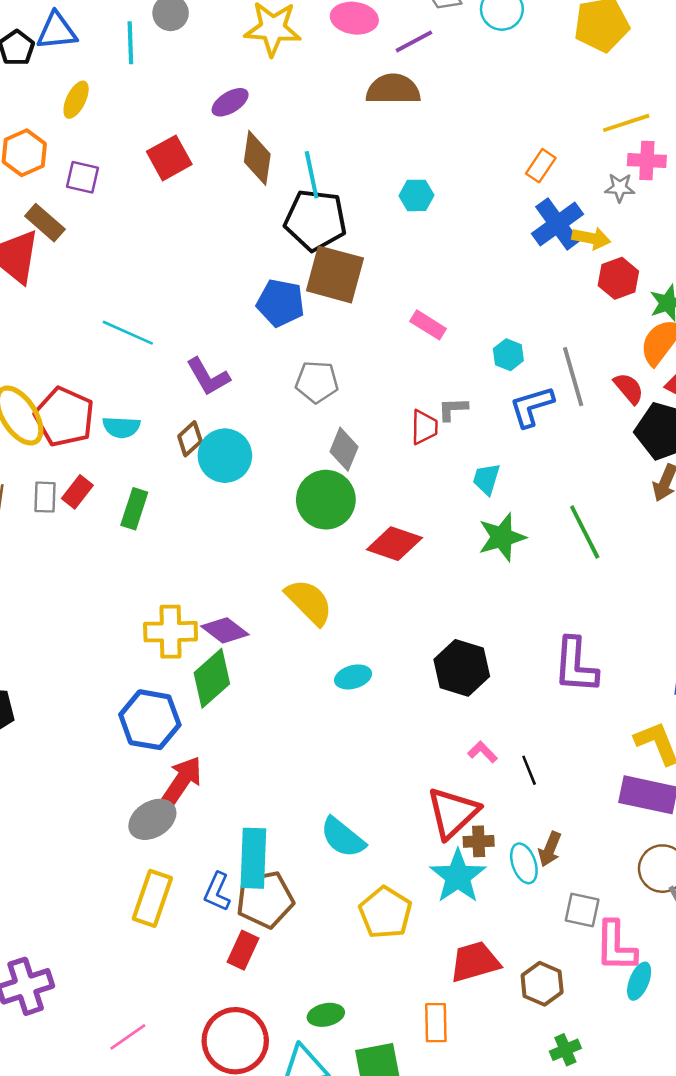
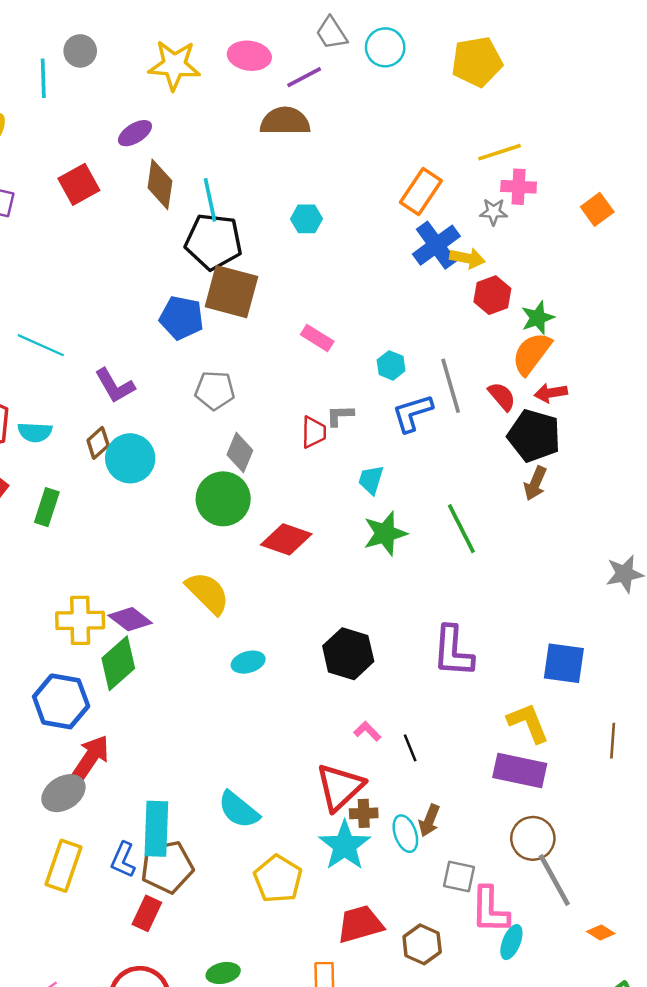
orange rectangle: (541, 166) -> (421, 192), size x1.5

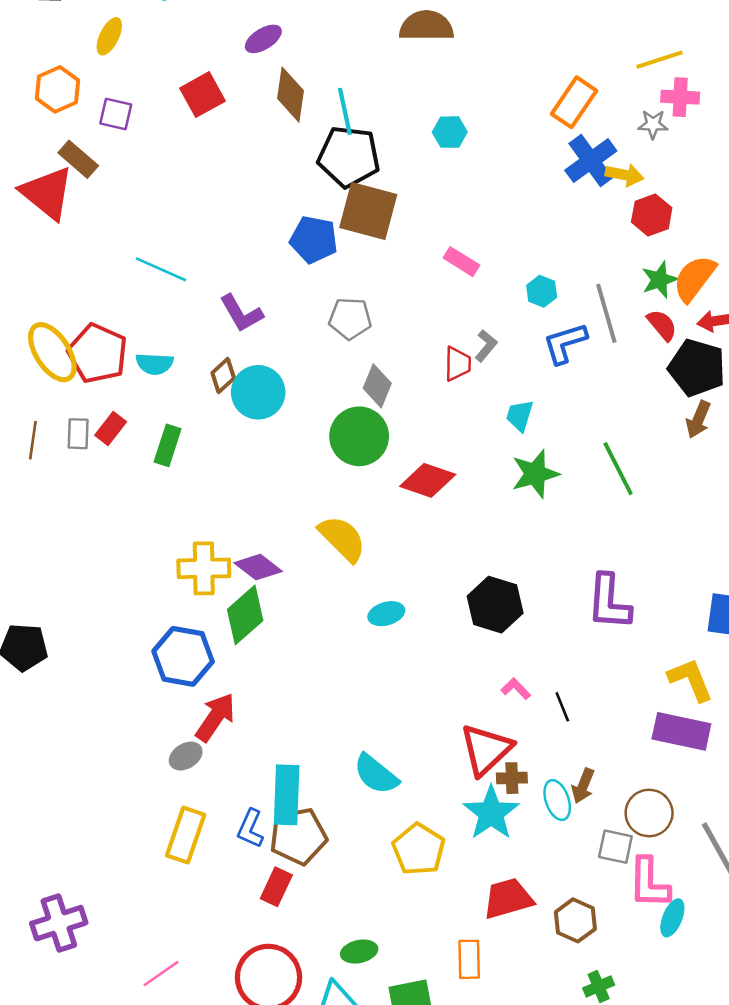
green star: (538, 318) -> (659, 280), moved
gray L-shape: (340, 415) -> (486, 346), turned 132
gray ellipse: (63, 793) -> (186, 756), size x0.7
brown circle: (533, 838) -> (649, 813), moved

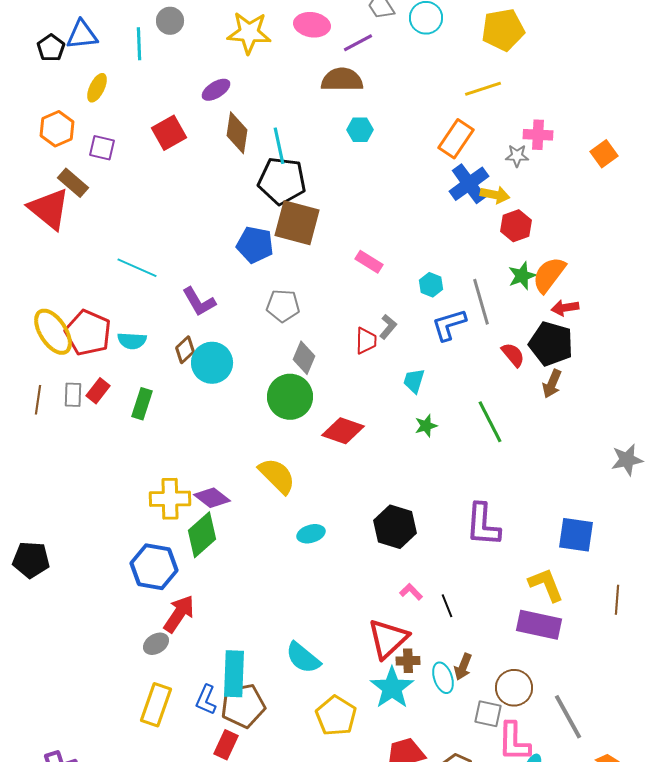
yellow line: (659, 60) -> (483, 89), moved
cyan hexagon: (450, 132) -> (360, 130), moved
red semicircle: (662, 325) -> (513, 355), moved
green star: (535, 474) -> (426, 426), size x0.6

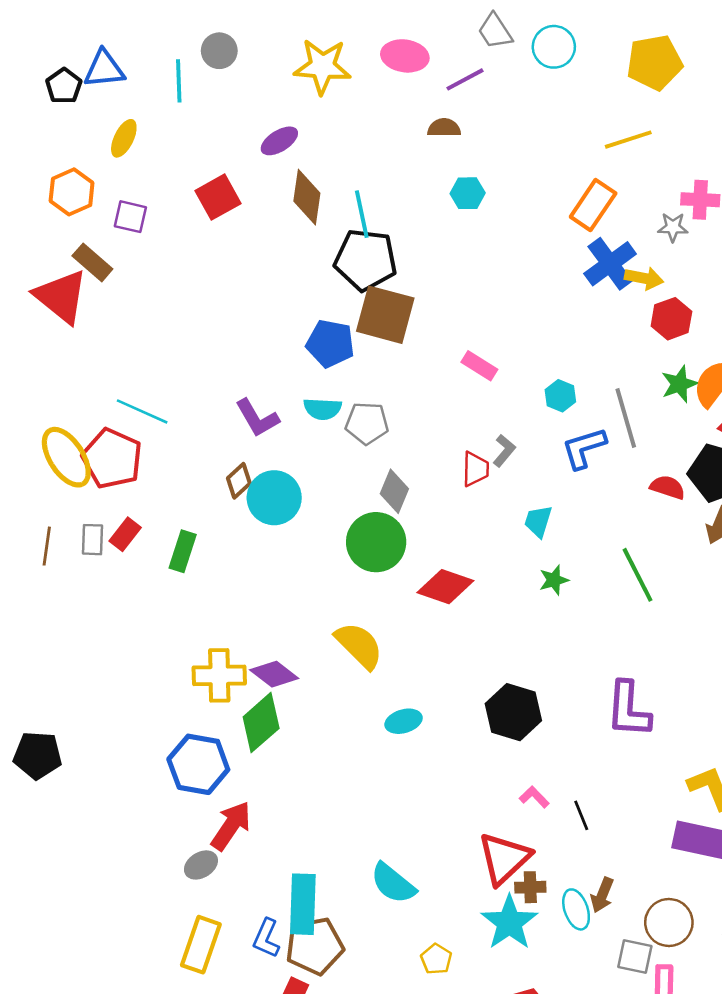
brown semicircle: (342, 80) -> (444, 128), size x0.6
cyan line: (137, 268) -> (142, 411), moved
cyan semicircle: (132, 341) -> (323, 409), moved
red semicircle: (513, 355) -> (668, 487), turned -32
yellow pentagon: (336, 716) -> (436, 959), size x0.6

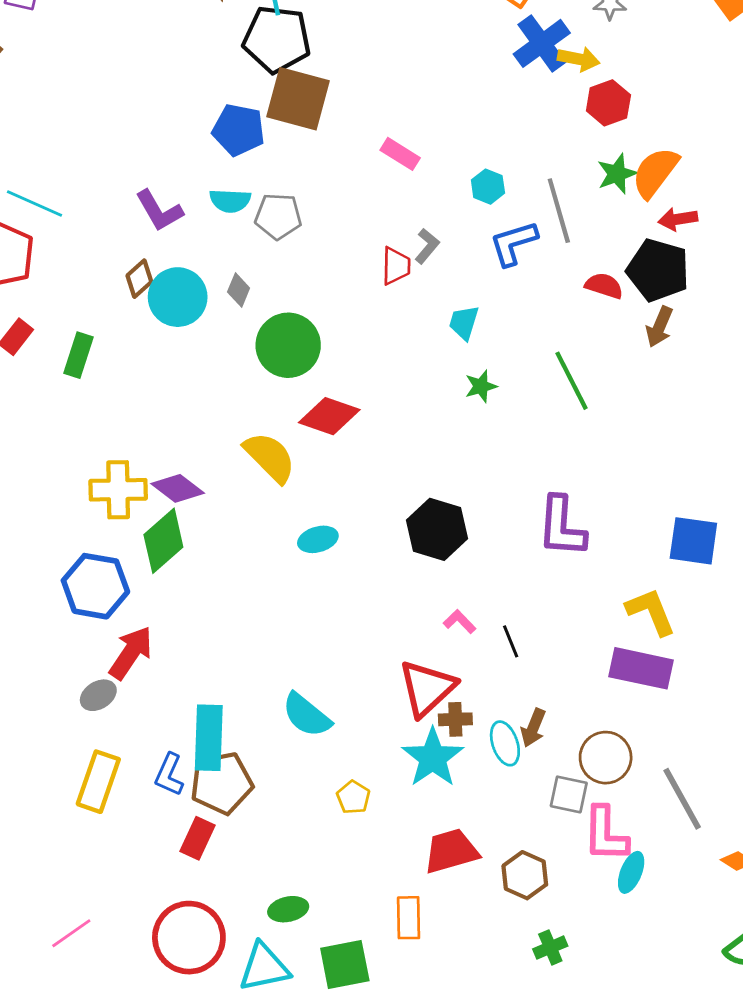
gray diamond: (394, 491) -> (239, 290), moved, size x0.7
red diamond: (445, 587) -> (329, 416), moved

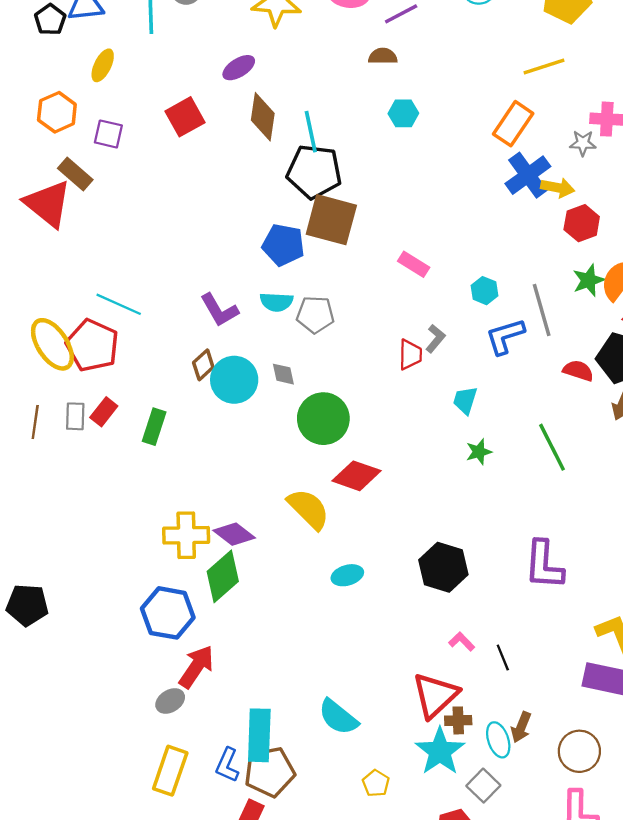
gray diamond: (239, 290) -> (283, 374), turned -35
gray square: (569, 794) -> (483, 786), moved, turned 32

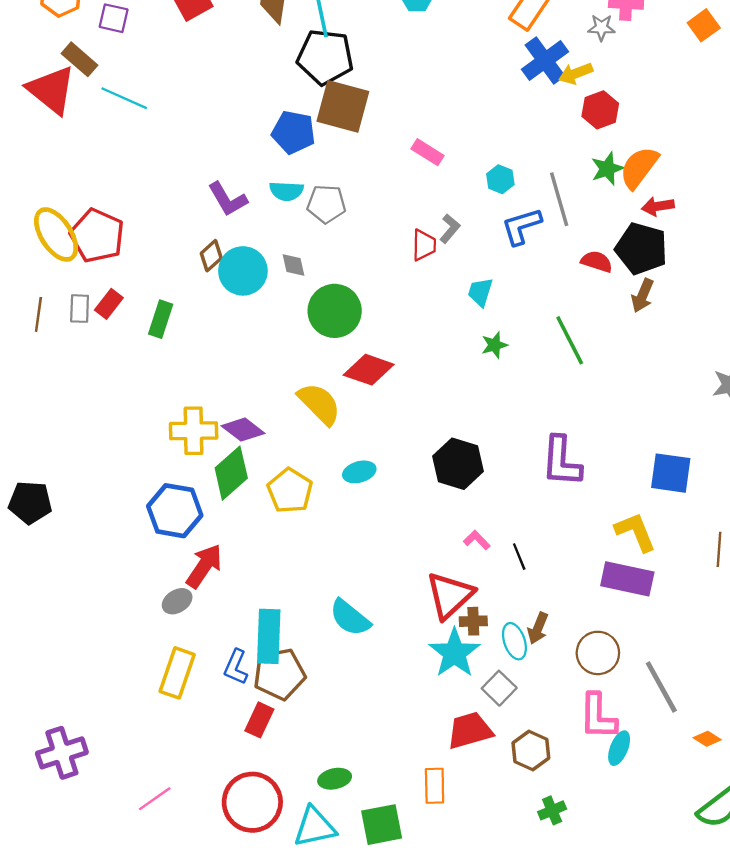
yellow arrow: (558, 188) -> (576, 73), turned 148
cyan line: (119, 304) -> (124, 98), moved
yellow pentagon: (376, 783) -> (290, 491), moved, size x1.6

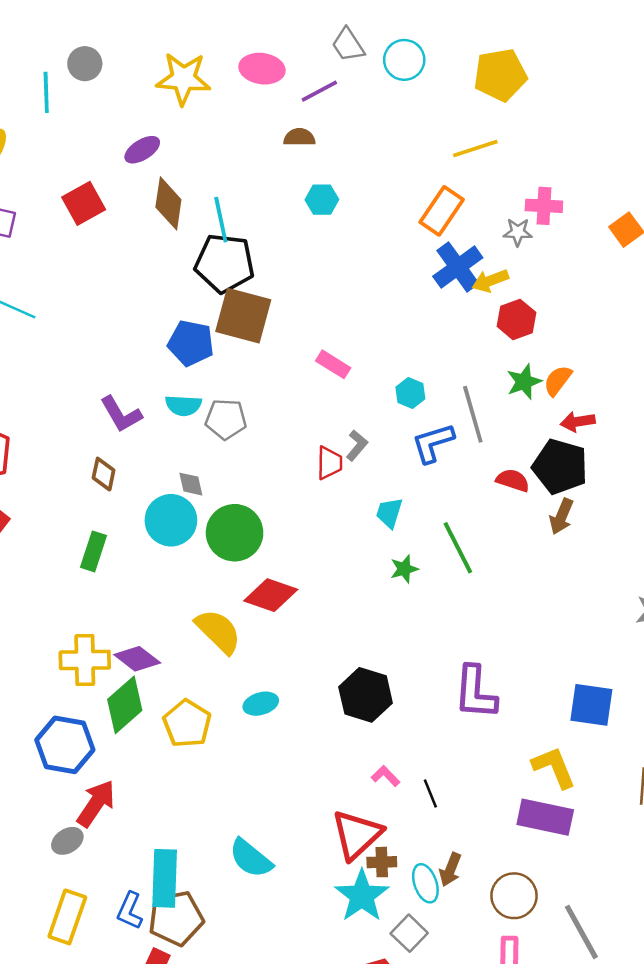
orange semicircle: (639, 167) -> (558, 381), size x0.7
brown diamond: (211, 256) -> (104, 474), turned -36
cyan circle: (243, 271) -> (171, 520), moved
green rectangle: (161, 319) -> (94, 551), moved
green line: (570, 340) -> (458, 548), moved

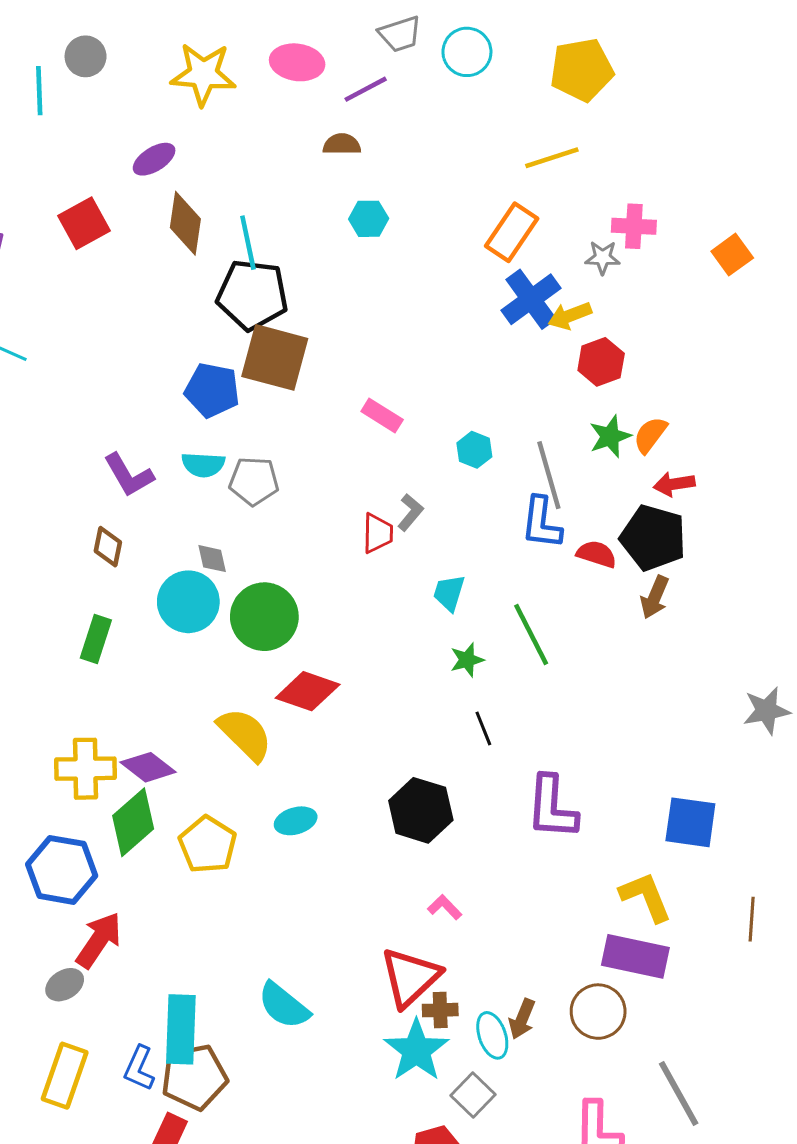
gray trapezoid: (348, 45) -> (400, 34), turned -75
blue L-shape: (433, 443) -> (541, 523), moved, turned -66
black line: (430, 793) -> (483, 728), moved
brown circle: (514, 896) -> (598, 1012), moved

